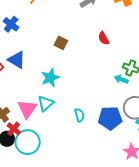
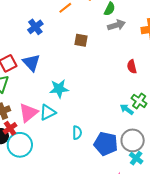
red semicircle: (104, 38) -> (132, 67), moved
brown square: (61, 43) -> (81, 40), moved, turned -32

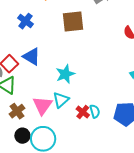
brown square: (81, 40) -> (73, 21), size x1.6
red cross: (10, 128) -> (83, 112), moved

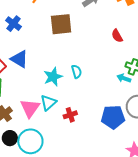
cyan semicircle: (95, 111) -> (77, 72), moved
red cross: (83, 112) -> (70, 115), turned 32

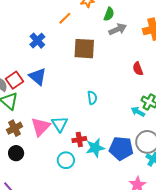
cyan star: (53, 77) -> (95, 148), moved
cyan triangle: (48, 103) -> (60, 124), turned -30
cyan circle: (30, 141) -> (66, 160), moved, size x0.7

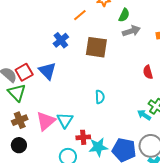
blue cross: (37, 41) -> (61, 40), moved

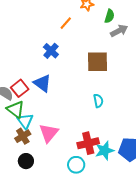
brown square: (96, 47) -> (97, 62), moved
cyan triangle: (65, 120) -> (25, 121), moved
red cross: (83, 137) -> (88, 143), size x1.5

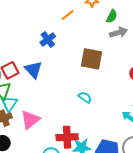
cyan semicircle: (98, 101) -> (85, 97), turned -56

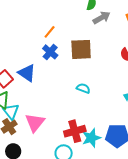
orange line: (67, 15) -> (50, 32), moved
blue cross: (48, 39) -> (50, 52), moved

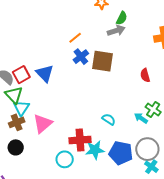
gray arrow: (102, 18) -> (116, 31), moved
blue cross: (50, 52) -> (81, 57), moved
cyan semicircle: (83, 88) -> (109, 119), moved

